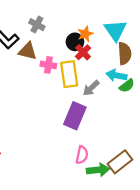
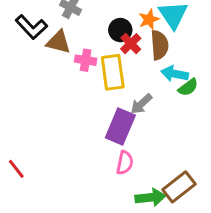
orange star: (85, 34) -> (149, 19), moved
brown semicircle: (125, 53) -> (159, 45), moved
gray arrow: (91, 88) -> (141, 104), moved
pink semicircle: (82, 155) -> (125, 163), moved

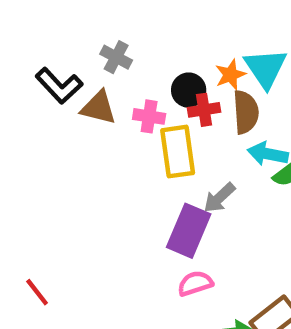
red cross: (131, 44) -> (204, 110), turned 35
pink cross: (86, 60) -> (149, 116), moved
pink semicircle: (125, 163) -> (195, 283), turned -120

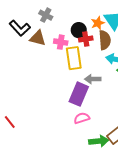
gray arrow: (219, 198) -> (93, 79), turned 42

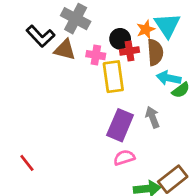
gray cross: (46, 15) -> (76, 19), size x1.5
gray arrow: (93, 79) -> (152, 117), moved, turned 70

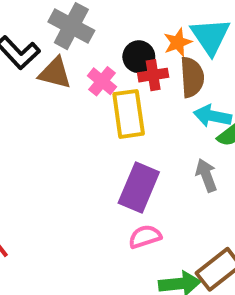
pink cross: (96, 55) -> (102, 81), turned 30
gray arrow: (152, 117) -> (206, 175), moved

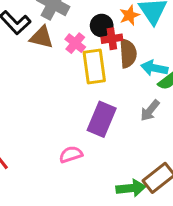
brown semicircle: (192, 77) -> (128, 53), moved
gray arrow: (206, 175) -> (150, 111), turned -120
pink semicircle: (145, 237) -> (71, 154), moved

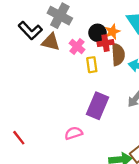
orange star: (129, 15) -> (112, 32), moved
yellow rectangle: (94, 67) -> (92, 65), size x0.6

